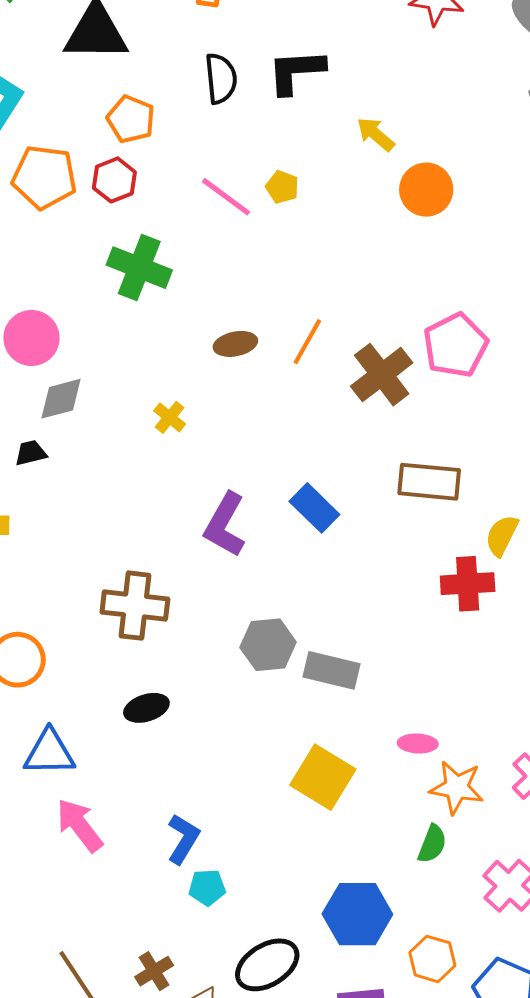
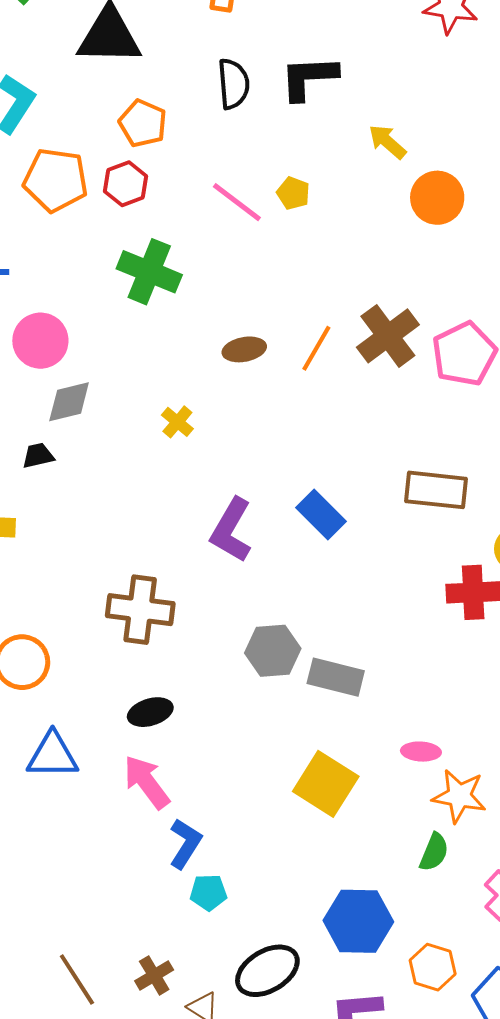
brown cross: (382, 375) -> (388, 336), moved
pink arrow: (80, 825) -> (147, 782), moved

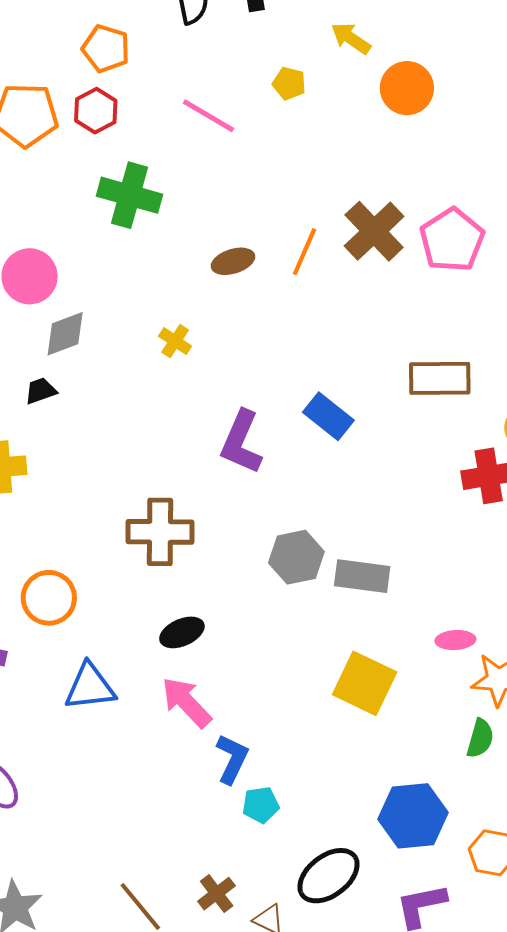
yellow pentagon: (293, 193) -> (289, 83), moved

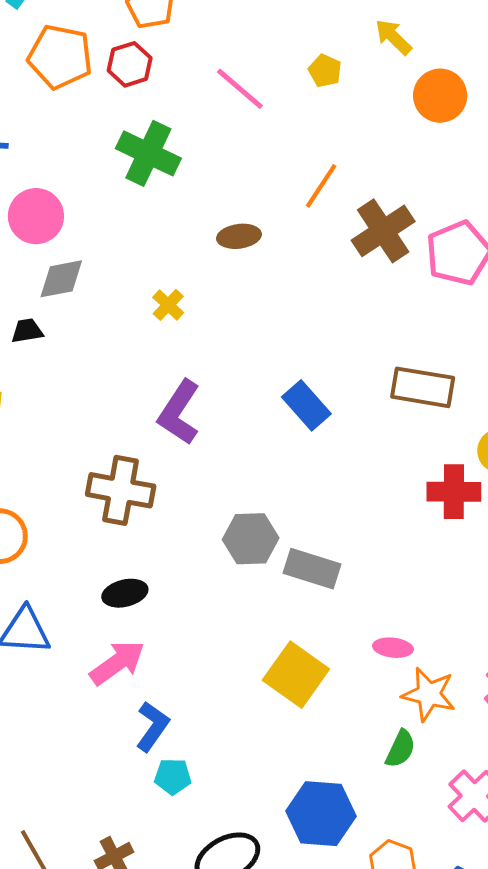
orange line: (304, 252) -> (321, 186), moved
purple L-shape: (241, 442) -> (179, 412), moved
pink arrow: (186, 702) -> (117, 663), turned 88

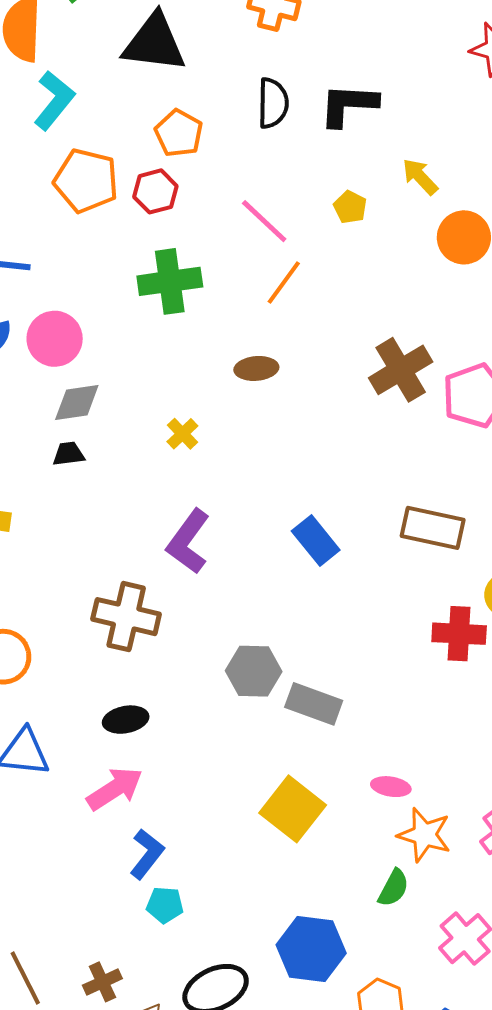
green cross: (148, 153) -> (170, 281), turned -36
orange line: (321, 186) -> (284, 282), moved
black trapezoid: (27, 331) -> (68, 454), moved

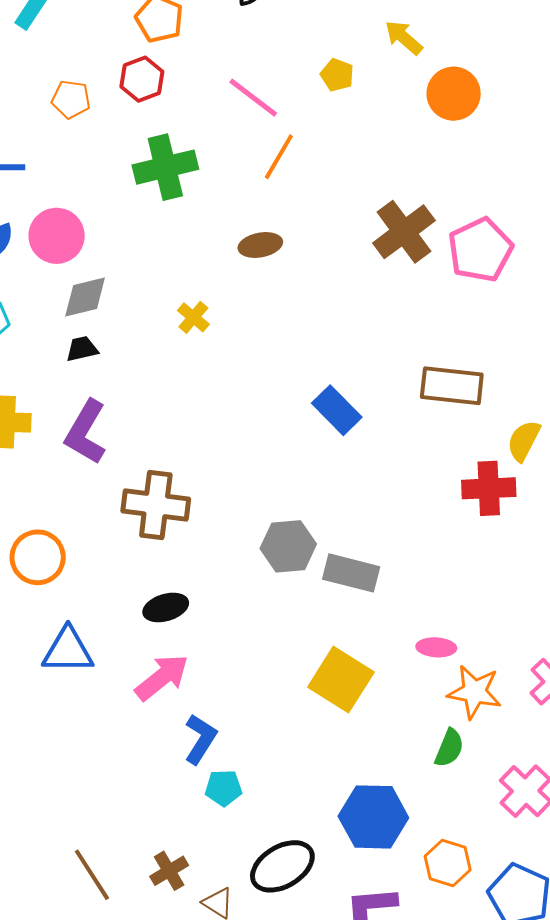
orange pentagon: (86, 181) -> (71, 99), moved, size x0.6
purple L-shape: (188, 542) -> (86, 432), moved

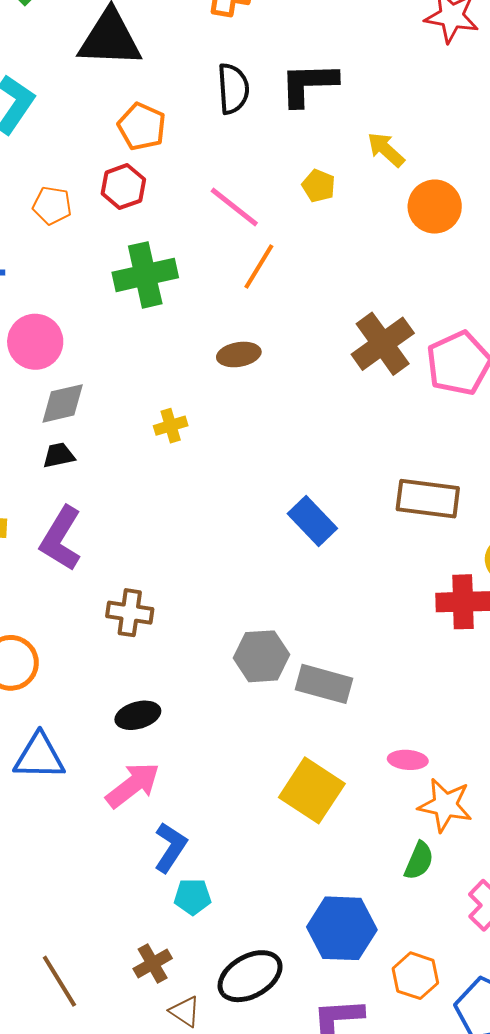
yellow cross: (193, 317) -> (171, 426), turned 32
brown cross: (156, 505) -> (130, 613), size x0.7
brown cross: (169, 871) -> (153, 964), moved

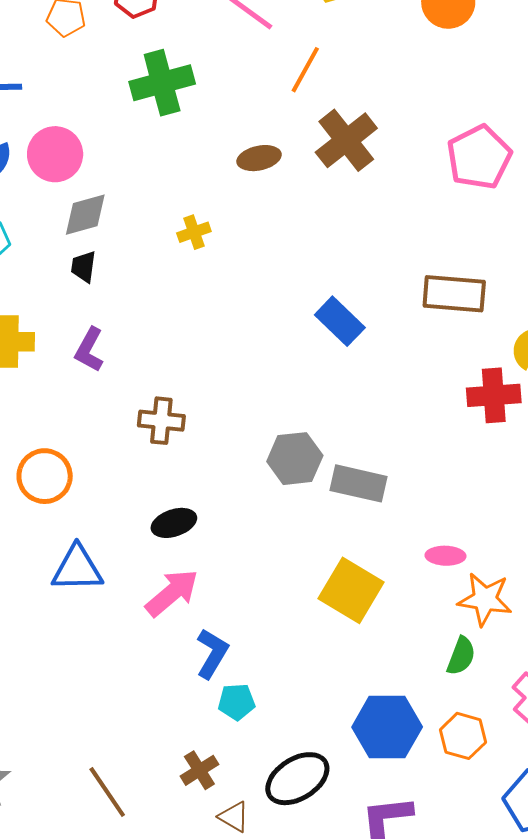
orange line: (259, 266) -> (305, 70), moved
brown cross: (383, 344) -> (346, 140), moved
black trapezoid: (59, 455) -> (83, 267), turned -68
purple L-shape: (61, 539) -> (89, 350), size x0.7
orange hexagon: (415, 976) -> (463, 736), moved

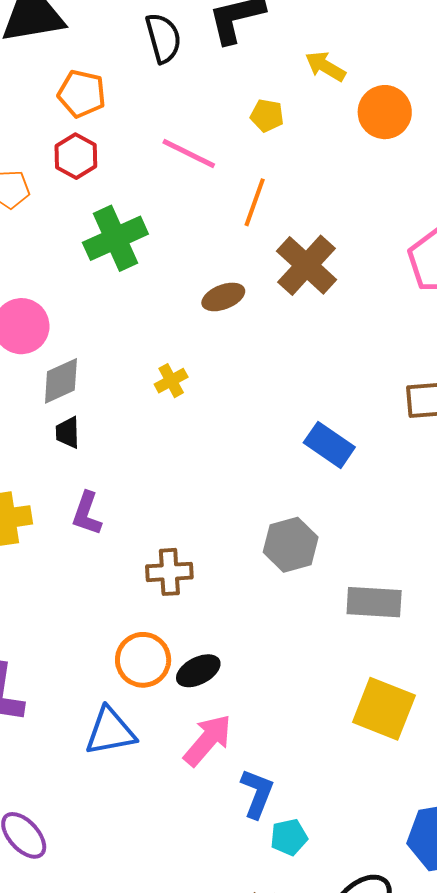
gray hexagon: (295, 459) -> (291, 545), moved
orange circle: (45, 476) -> (143, 660), moved

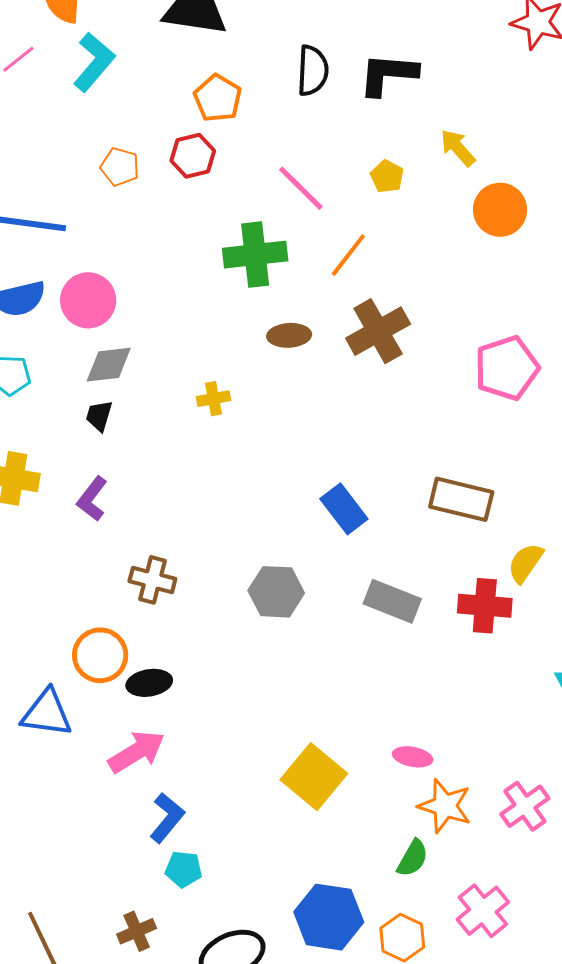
green cross: (115, 238) -> (255, 255), moved
gray rectangle: (374, 602) -> (392, 601), moved

